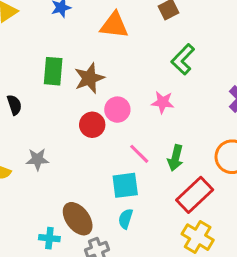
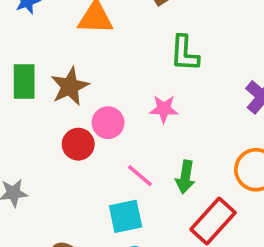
green L-shape: (183, 59) -> (185, 53), turned -36

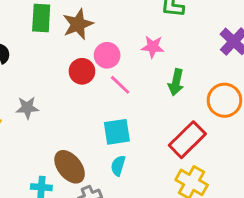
pink line: (140, 176) -> (120, 85), moved
green arrow: (185, 177) -> (176, 82), moved

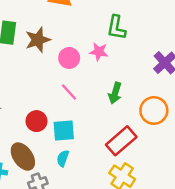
pink star: (153, 47) -> (99, 52), moved
pink circle: (107, 55) -> (69, 58), moved
red circle: (82, 71) -> (36, 121), moved

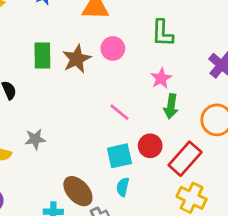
pink star: (99, 52) -> (161, 78), moved, turned -30
pink circle: (69, 58) -> (113, 48), moved
red circle: (36, 121) -> (150, 146), moved

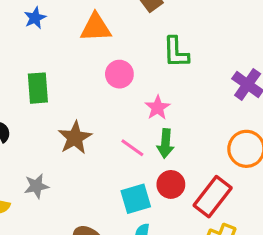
brown star: (77, 59) -> (75, 138), moved
pink star: (161, 78) -> (158, 108), moved
green arrow: (171, 106) -> (165, 143), moved

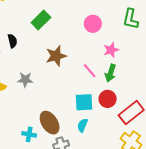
green rectangle: (38, 88) -> (41, 20), turned 36

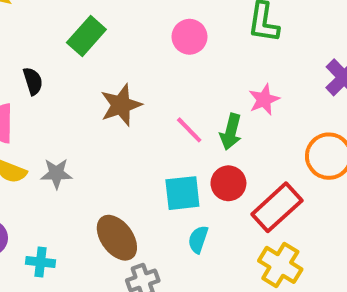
pink star: (111, 50) -> (264, 100), moved
gray star: (25, 80) -> (56, 173), moved
cyan semicircle: (82, 125) -> (198, 239), moved
cyan cross: (29, 134) -> (40, 262), moved

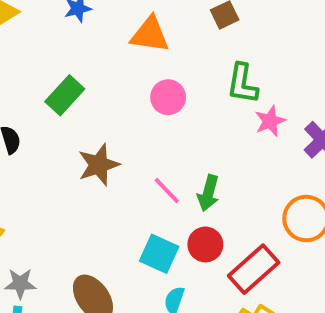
pink star: (264, 100) -> (270, 121), moved
gray star: (56, 173) -> (20, 284), moved
cyan square: (182, 193) -> (159, 254), turned 30

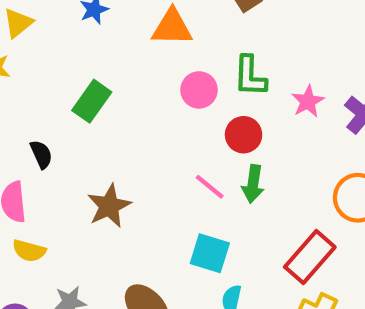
green L-shape: (242, 84) -> (250, 76), moved
brown star: (99, 165) -> (109, 206), moved
red circle: (205, 244) -> (244, 135), moved

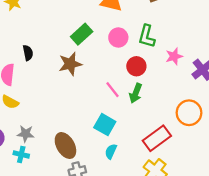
green rectangle: (92, 101) -> (82, 34), moved
brown star: (109, 206) -> (70, 64), moved

